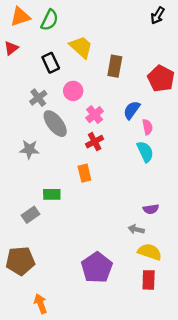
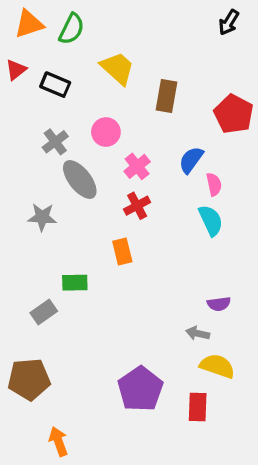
black rectangle: (51, 63) -> (55, 85), moved, turned -42
red rectangle: (149, 280) -> (198, 407), moved

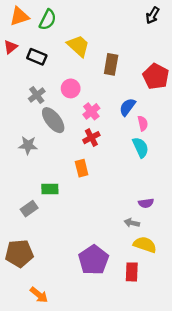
orange arrow: (58, 441) -> (39, 295), turned 150

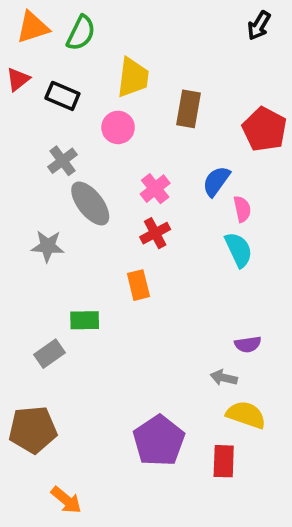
yellow trapezoid: (78, 46) -> (133, 77), turned 55
pink circle: (71, 88) -> (118, 127), moved

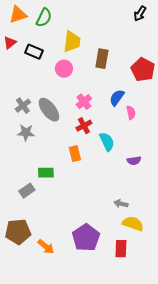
gray cross: (62, 161) -> (23, 106), moved
cyan semicircle: (239, 250) -> (107, 142), moved
purple semicircle: (248, 344) -> (134, 161), moved
orange arrow: (66, 500) -> (46, 247), moved

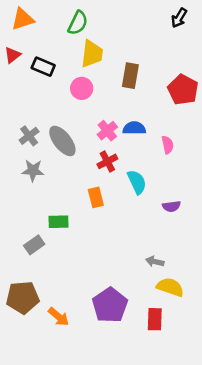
green semicircle: (44, 18) -> (78, 23), moved
blue semicircle: (117, 98) -> (134, 128), moved, turned 54

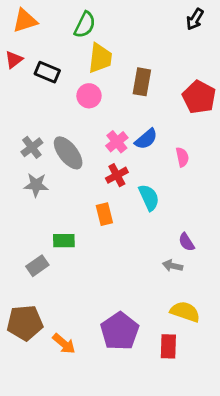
blue semicircle: (134, 128) -> (146, 139), turned 140
purple semicircle: (171, 206) -> (186, 242), moved, turned 66
gray arrow: (155, 262) -> (173, 266), moved

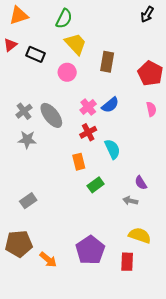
yellow trapezoid: (100, 58) -> (76, 44), turned -50
pink semicircle: (182, 157) -> (151, 109), moved
green rectangle: (64, 241) -> (96, 185), moved, turned -35

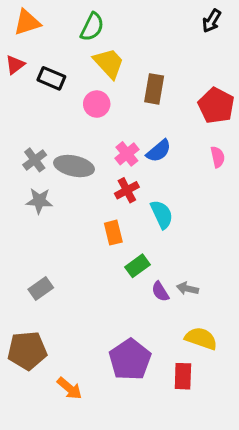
gray ellipse: (51, 115) -> (74, 166), turned -40
purple semicircle: (141, 183) -> (160, 292), moved
orange arrow: (48, 260) -> (69, 388), moved

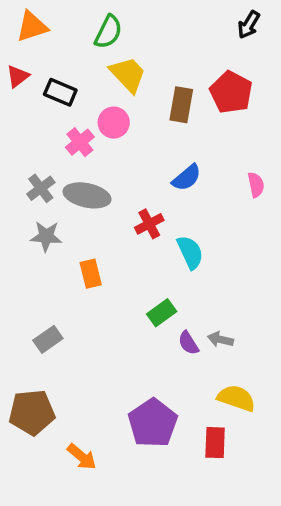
red pentagon: (216, 106) -> (231, 92), moved
pink cross: (127, 154) -> (80, 142), moved
orange rectangle: (113, 233) -> (91, 274), moved

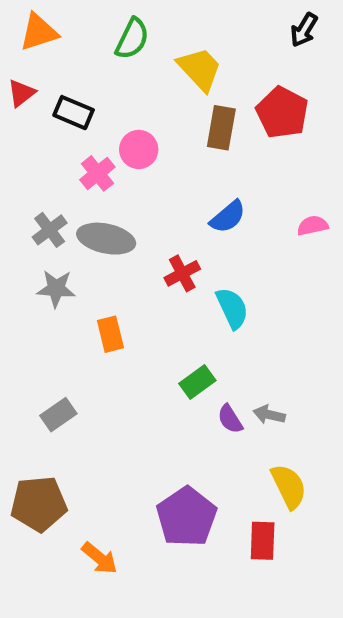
yellow trapezoid: (128, 75) -> (200, 69), moved
pink semicircle: (256, 185) -> (313, 226), turned -90
yellow semicircle: (236, 398) -> (289, 486), turned 45

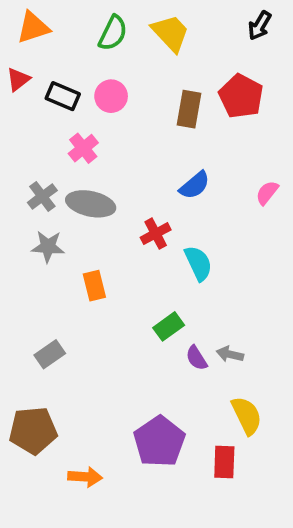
yellow trapezoid: (200, 69) -> (170, 33), moved
pink circle: (139, 149) -> (111, 96), moved
pink semicircle: (313, 226) -> (267, 193), turned -40
orange arrow: (100, 558) -> (85, 477), turned -36

